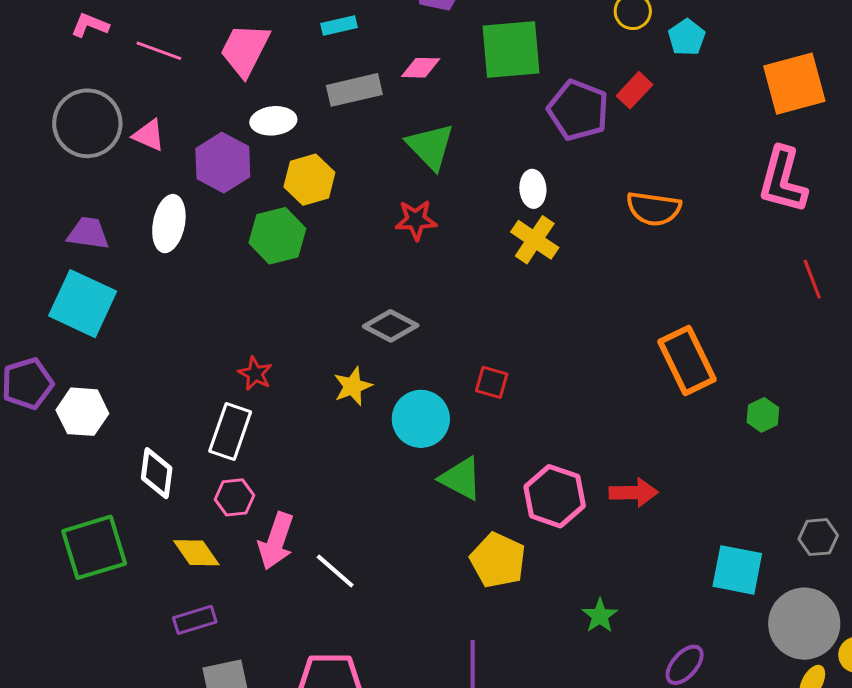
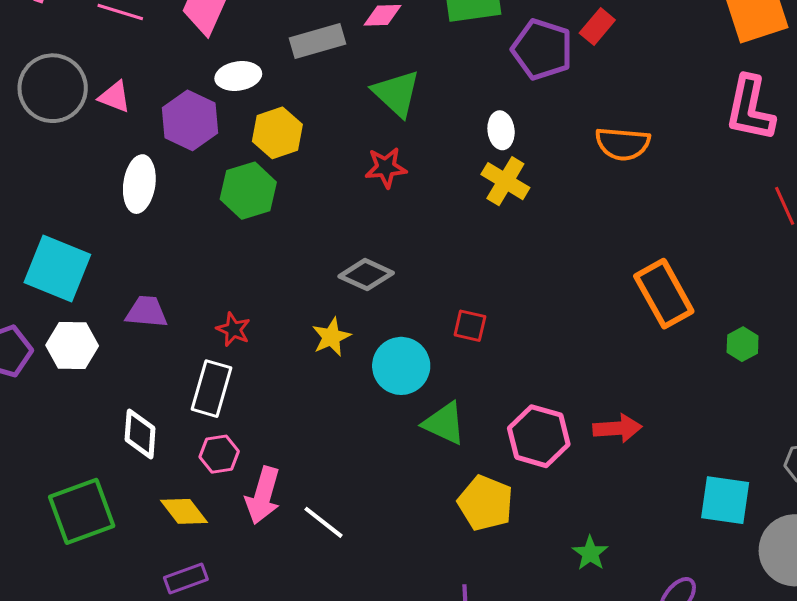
purple trapezoid: (88, 233) -> (146, 312), moved
white hexagon: (82, 412) -> (72, 346), moved

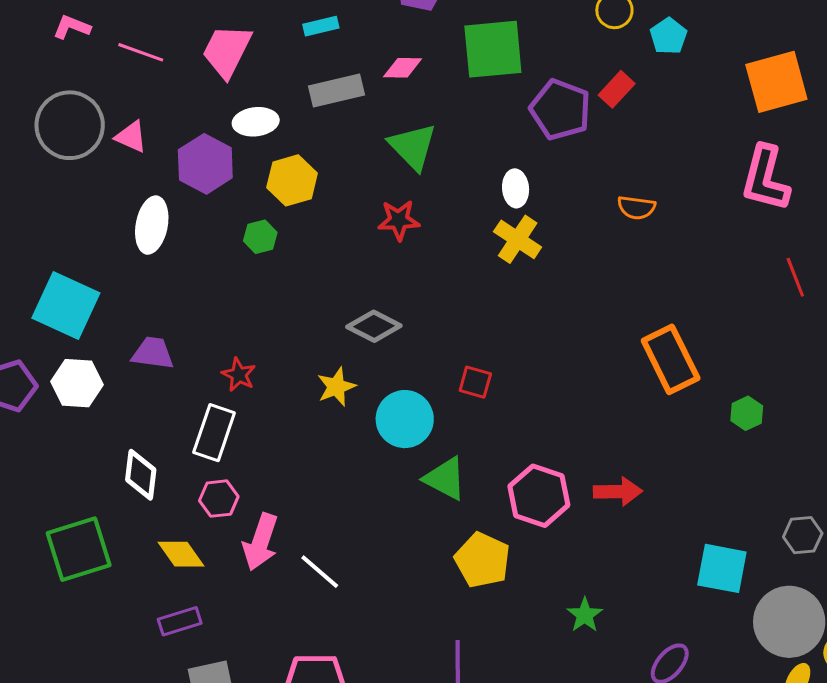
orange semicircle: (623, 144) -> (636, 208), size x0.7
green hexagon: (248, 191) -> (260, 237), size x0.6

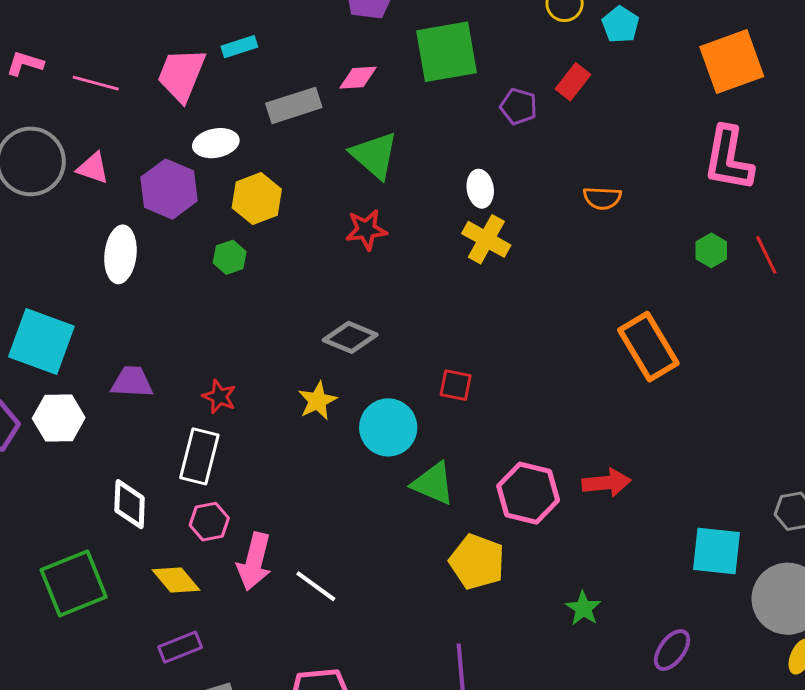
cyan rectangle: (321, 26) -> (239, 47), moved
purple pentagon: (560, 110) -> (519, 106), size x0.6
green hexagon: (747, 413) -> (711, 250), moved

